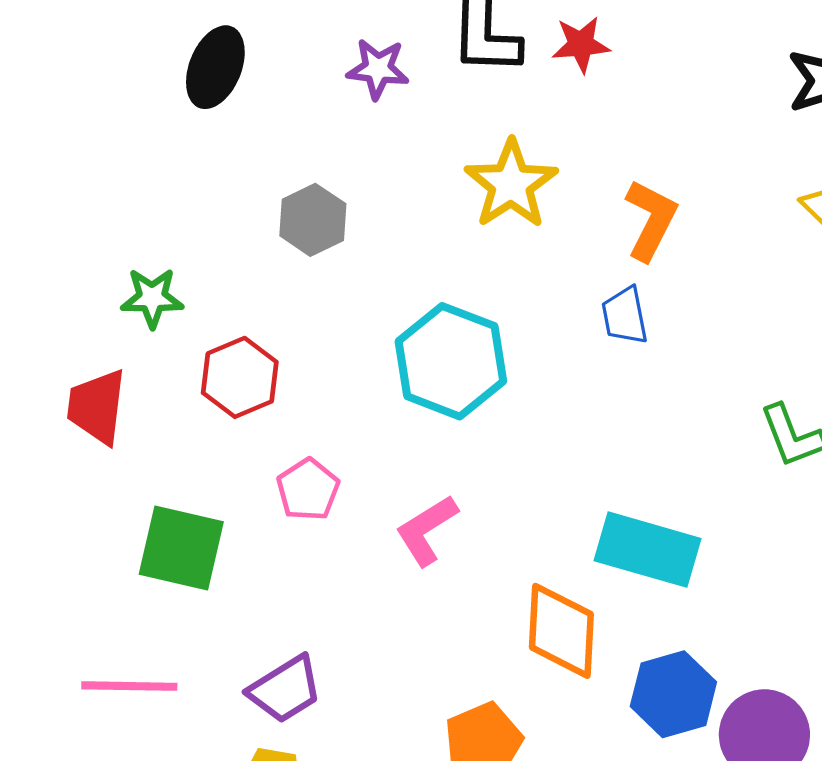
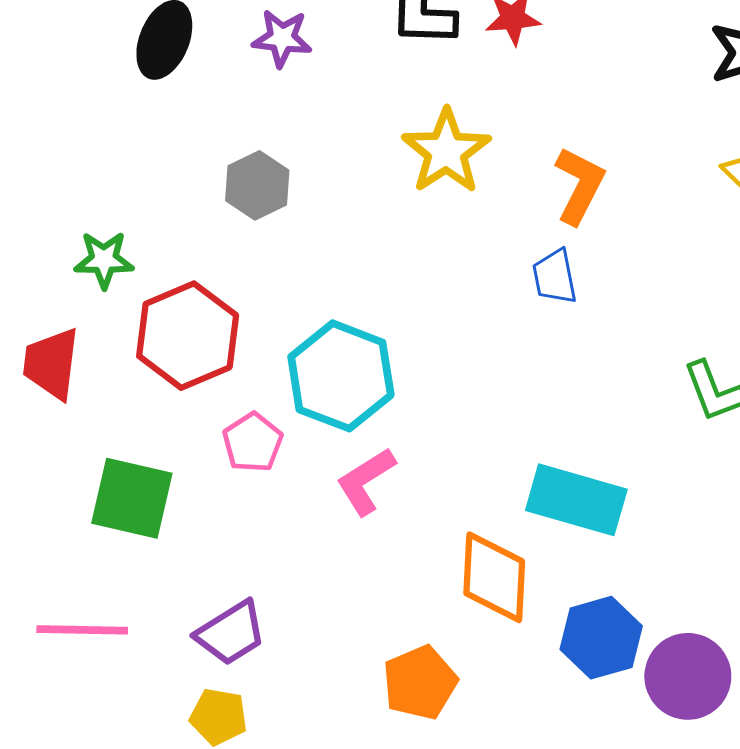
purple star: (378, 69) -> (282, 38), moved
cyan hexagon: (451, 361) -> (341, 376), moved
red hexagon: (240, 377) -> (188, 336), size x1.4

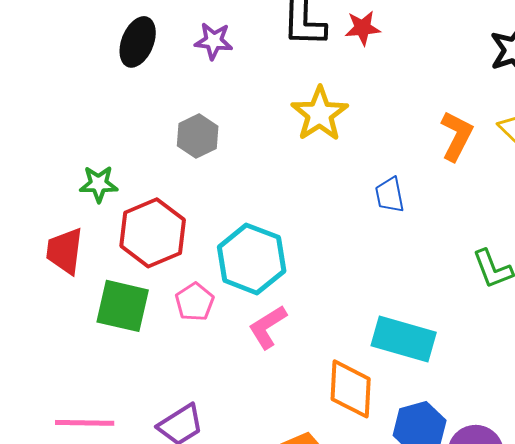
orange L-shape: (579, 185) -> (457, 136), moved
green square: (132, 498) -> (123, 306), moved

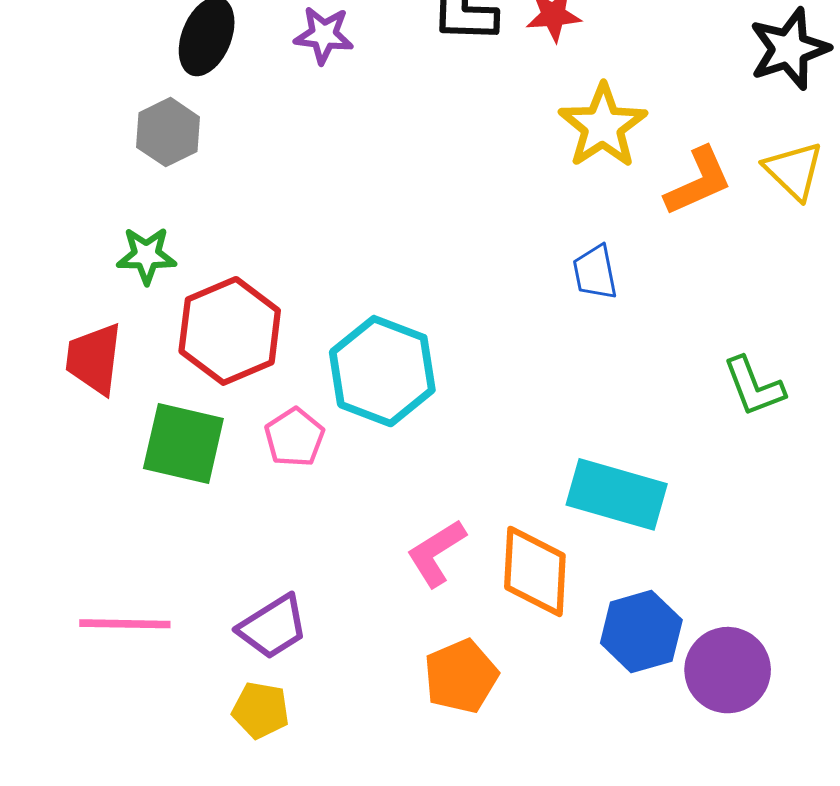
yellow star: (320, 114) -> (603, 126), moved
gray hexagon: (198, 136) -> (168, 132), moved
orange L-shape: (457, 136) -> (698, 181), turned 39
pink L-shape: (268, 327) -> (436, 553), moved

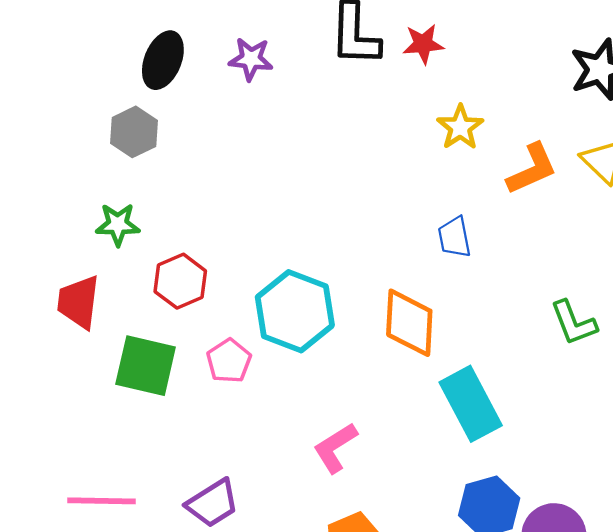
yellow star: (603, 126) -> (460, 127), size x0.7
red hexagon: (230, 331) -> (180, 281), size x0.7
cyan rectangle: (617, 494) -> (471, 404), turned 46
orange diamond: (535, 571) -> (409, 323), moved

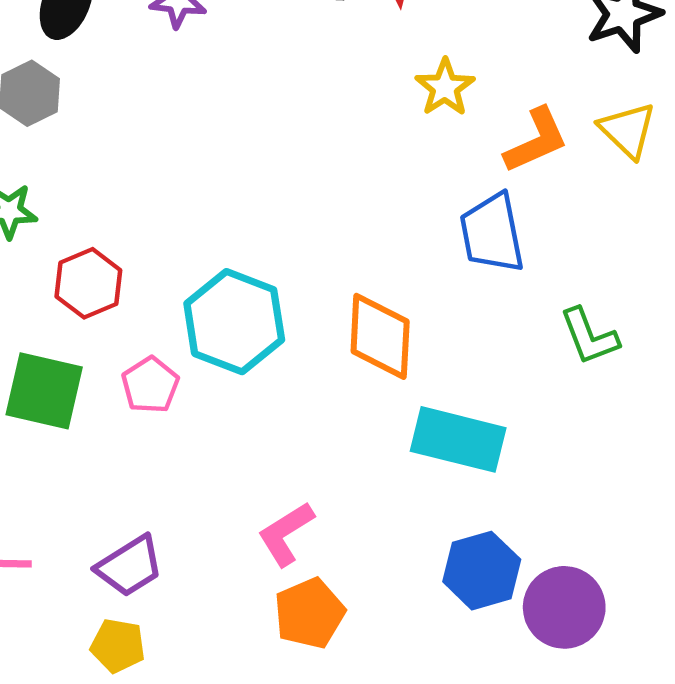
blue trapezoid: (454, 237) -> (492, 233), moved, size x1.5
cyan rectangle: (471, 404) -> (458, 439), turned -48
pink L-shape: (335, 448) -> (286, 534), moved

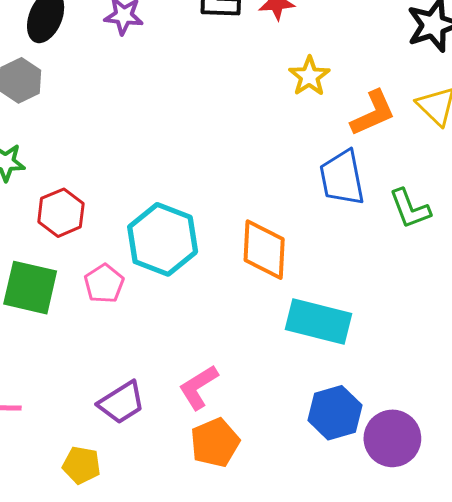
green L-shape: (589, 336) -> (410, 209), moved
purple trapezoid: (130, 566) -> (122, 402), moved

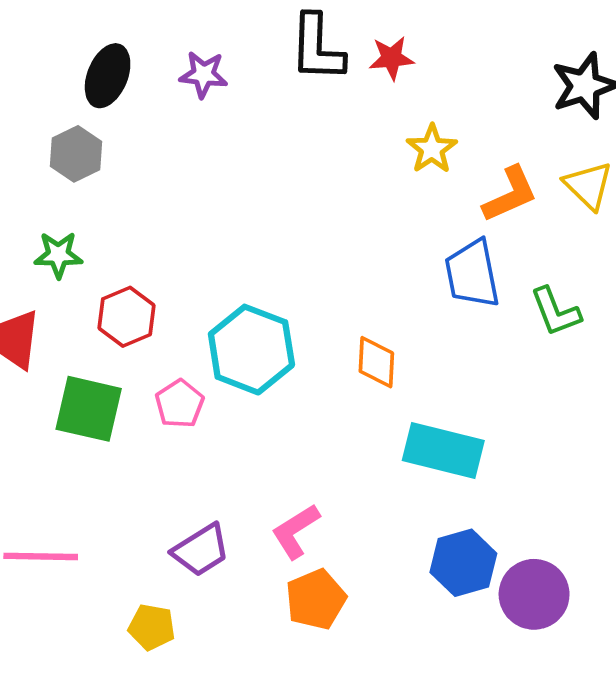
orange diamond: (264, 250) -> (376, 362), size x0.7

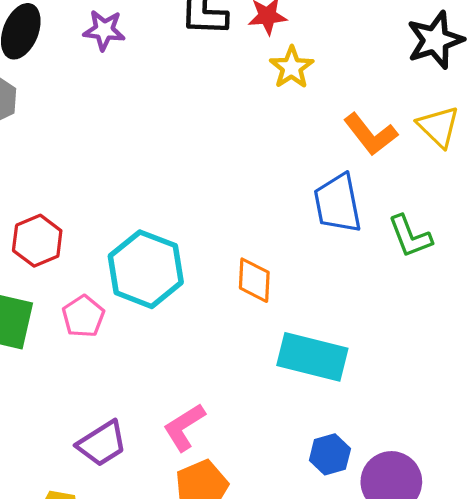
yellow star: (432, 149) -> (292, 67), moved
orange L-shape: (510, 194) -> (371, 134), turned 76
blue hexagon: (463, 563) -> (330, 454), size x0.7

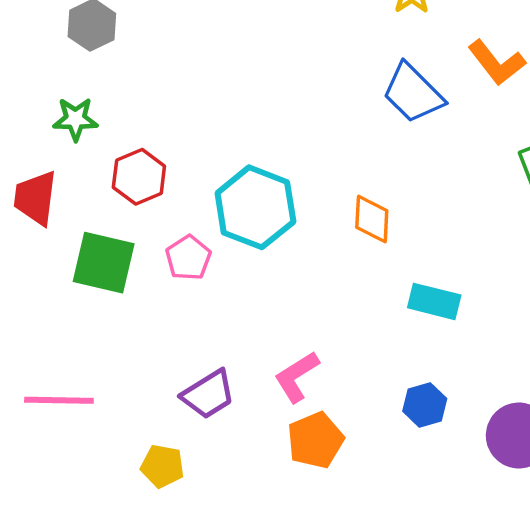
blue trapezoid: (338, 203) -> (413, 93), moved, turned -34
cyan rectangle: (312, 357) -> (434, 301), size x0.7
blue hexagon: (330, 454) -> (425, 405), moved

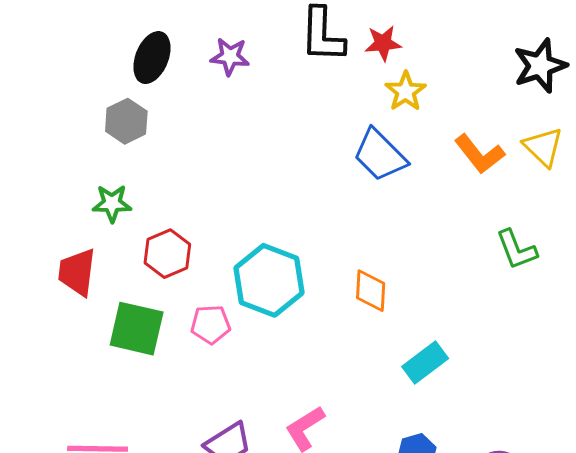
blue trapezoid: (413, 93) -> (380, 155), moved
pink pentagon: (188, 258) -> (210, 324), turned 30
cyan rectangle: (434, 301) -> (425, 362), turned -51

